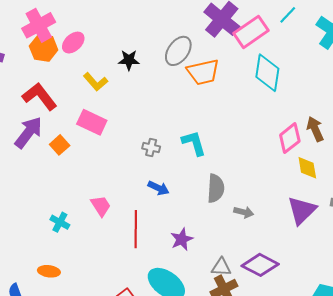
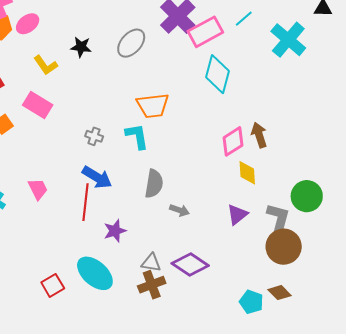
orange trapezoid: (203, 72) -> (153, 106), moved
blue arrow: (158, 188) -> (97, 177), size x1.4
purple triangle: (302, 210) -> (237, 215), size x0.7
red line: (136, 229) -> (86, 202), moved

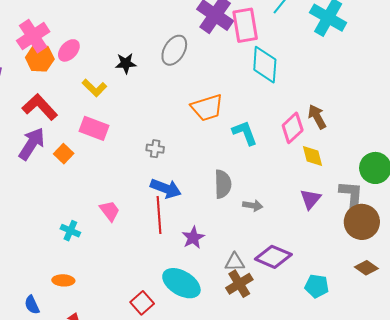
pink rectangle: (205, 32) -> (245, 25), turned -60
cyan L-shape: (137, 136) -> (245, 133), moved
cyan pentagon: (251, 302) -> (317, 286), moved

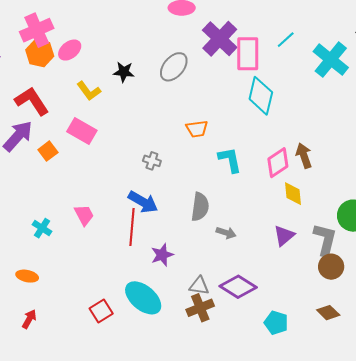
orange trapezoid: (207, 108) -> (197, 129), size x0.7
gray cross: (155, 149) -> (152, 161), moved
brown circle: (362, 222) -> (331, 267), size x0.7

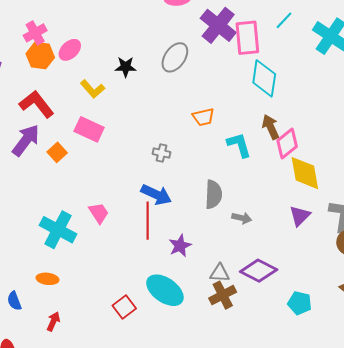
pink cross: (37, 30) -> (35, 33), size x0.7
brown arrow: (304, 156) -> (271, 127), moved
yellow diamond: (293, 194) -> (305, 173), size x1.5
cyan cross: (42, 228) -> (58, 230), size x1.8

